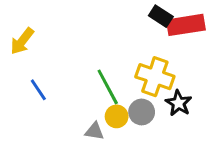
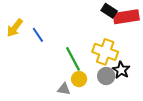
blue line: (38, 90) -> (38, 35), moved
gray circle: (142, 112) -> (106, 76), moved

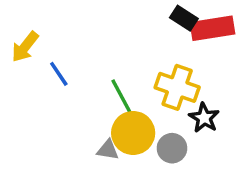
blue line: (38, 35) -> (59, 74), moved
gray circle: (106, 76) -> (172, 148), moved
yellow circle: (79, 79) -> (133, 133), size x1.6

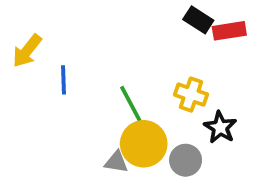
red rectangle: (213, 28) -> (229, 31), size x0.7
blue line: (59, 74) -> (63, 80), turned 32
yellow cross: (177, 87) -> (191, 95), size x0.7

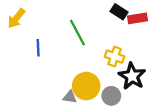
yellow arrow: (27, 51) -> (16, 18), moved
green line: (133, 107) -> (77, 33), moved
black star: (220, 127) -> (132, 76), size x1.4

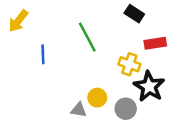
red rectangle: (137, 18) -> (155, 43), moved
yellow circle: (86, 86) -> (97, 98), size x0.6

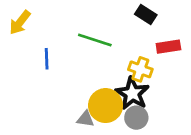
green line: (87, 37) -> (95, 40), turned -44
black star: (149, 86) -> (132, 93), moved
yellow circle: (97, 98) -> (106, 106), size x1.6

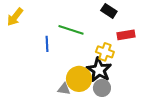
blue line: (47, 59) -> (47, 44), moved

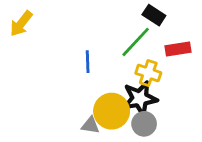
green line: (71, 30) -> (136, 42), moved, turned -65
blue line: (47, 44) -> (88, 62), moved
black star: (99, 70) -> (140, 98), turned 30

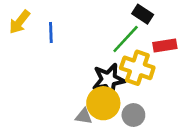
blue line: (88, 62) -> (51, 32), moved
yellow cross: (148, 73) -> (137, 68), size x1.4
black star: (140, 98) -> (109, 80), moved

